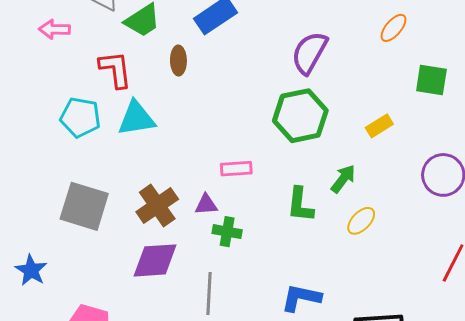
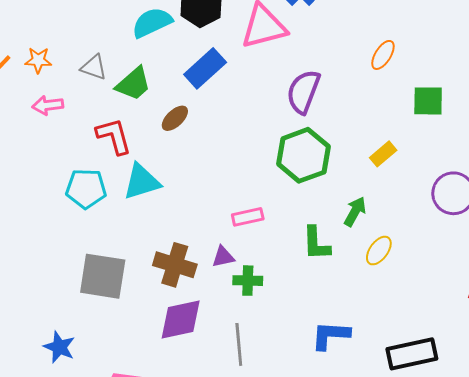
brown ellipse: (178, 61) -> (175, 118), turned 56
brown cross: (157, 205) -> (175, 265), turned -30

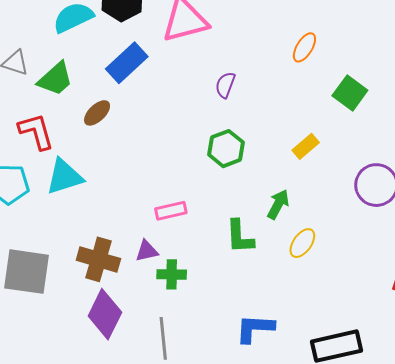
purple semicircle: (303, 92) -> (225, 85), size x0.6
green square: (428, 101) -> (350, 93), turned 36
green hexagon: (303, 155) -> (226, 149), size x0.7
purple diamond: (181, 320) -> (105, 314), turned -51

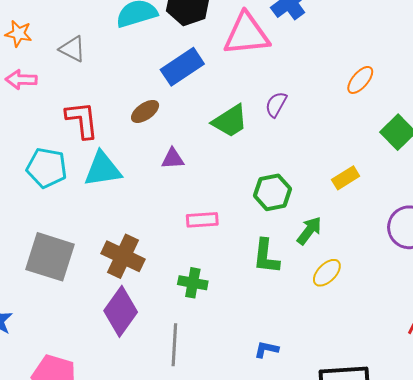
green trapezoid: (55, 79) -> (230, 121), moved
green hexagon: (226, 149) -> (272, 192), moved
purple triangle: (147, 251) -> (173, 159), moved
blue L-shape: (255, 328) -> (266, 349), size x0.6

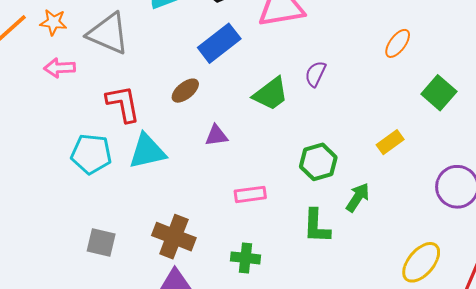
gray triangle: (72, 49) -> (108, 34), size x1.6
gray square: (50, 257) -> (101, 242), size x0.6
yellow ellipse: (327, 273) -> (421, 262), moved, size x1.4

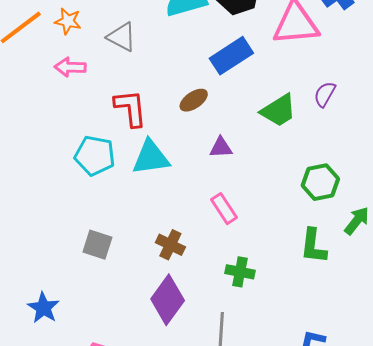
gray triangle: (108, 34) -> (122, 37), size x0.7
pink rectangle: (250, 194) -> (224, 209), moved, turned 60
brown cross: (174, 237) -> (170, 245), size x0.7

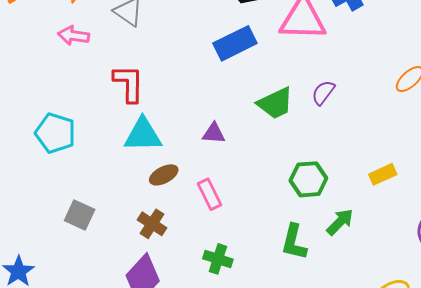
brown ellipse: (194, 100) -> (164, 175), moved
cyan pentagon: (95, 156) -> (55, 133), moved

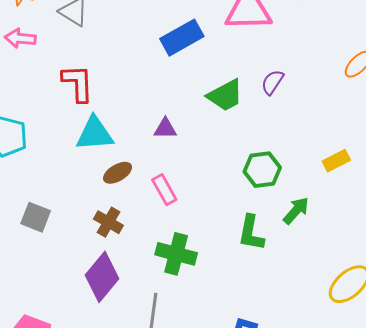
green cross: (218, 259) -> (176, 254), size x1.4

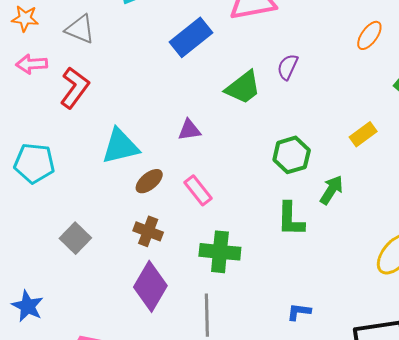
red L-shape: (78, 83) -> (75, 88), moved, turned 48
gray square: (36, 217) -> (75, 238), turned 32

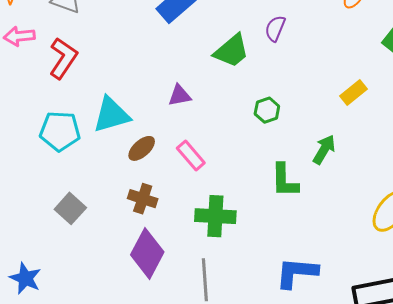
green hexagon: (292, 155) -> (267, 110), moved, size x0.7
cyan pentagon: (34, 163) -> (60, 131), moved
blue L-shape: (299, 312) -> (297, 273), size x1.8

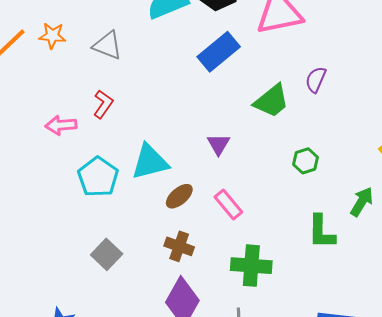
pink arrow: (19, 36) -> (61, 125), moved
red L-shape: (63, 58) -> (103, 104), size x0.7
purple triangle: (180, 95) -> (218, 144), turned -50
cyan pentagon: (60, 131) -> (98, 177), turned 30

